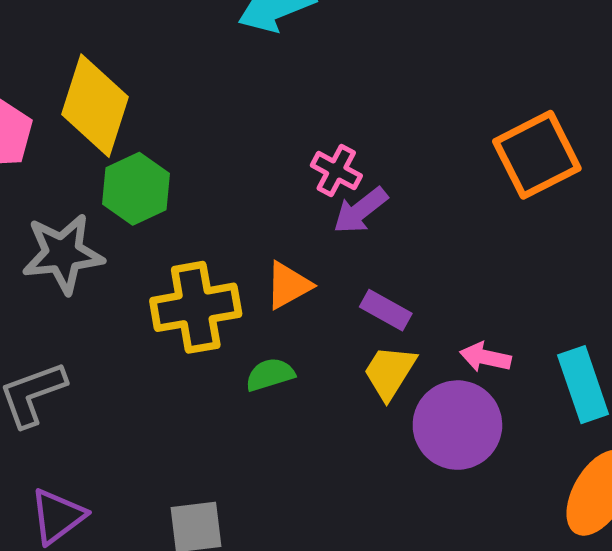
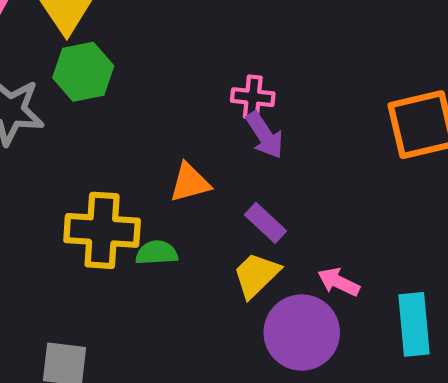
pink cross: (336, 170) -> (253, 97), turned -36
purple arrow: (360, 210) -> (265, 135), turned -99
yellow cross: (196, 307) -> (102, 230), moved

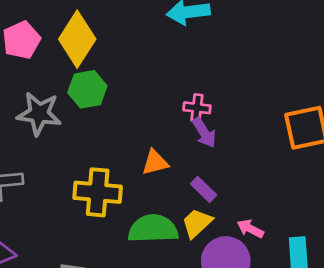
green semicircle: (157, 253) -> (153, 229), moved, size x1.8

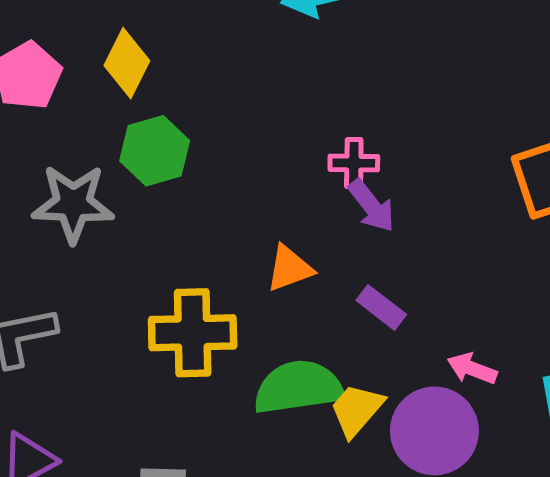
yellow diamond: (77, 39) -> (127, 63), size x0.7
yellow trapezoid: (197, 223) -> (357, 410), moved

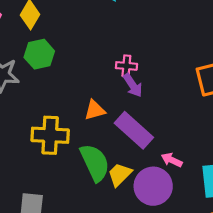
purple rectangle: (381, 307) -> (134, 130), size x1.8
green semicircle: (298, 387) -> (95, 163), turned 69

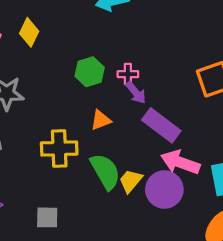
green hexagon: (39, 54) -> (90, 72), moved
purple rectangle: (134, 130) -> (161, 125), moved
pink arrow: (172, 160) -> (180, 162), size x1.8

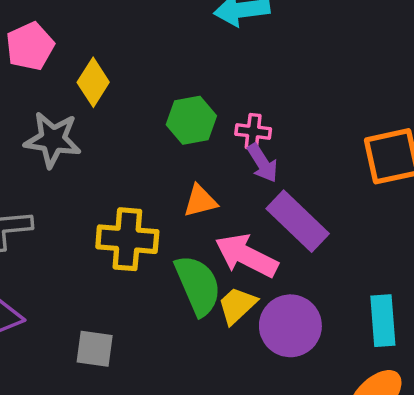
yellow diamond: (29, 32) -> (93, 82), moved
pink arrow: (180, 162) -> (246, 256), moved

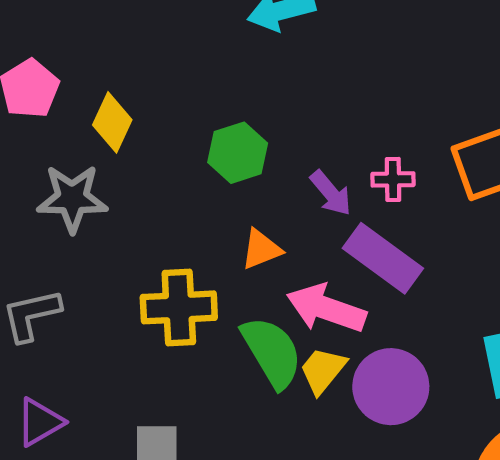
pink cross: (253, 131) -> (393, 179), moved

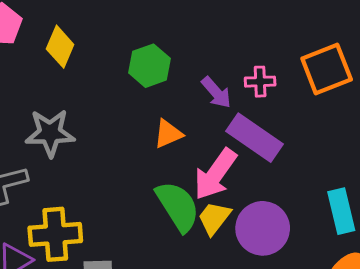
gray star: (72, 198) -> (50, 133), moved
yellow cross: (179, 307) -> (55, 234), moved
pink arrow: (326, 308) -> (215, 174), turned -72

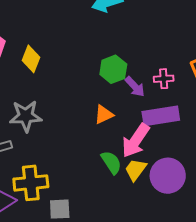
green hexagon: (149, 66) -> (113, 69), moved
purple rectangle: (254, 138) -> (161, 116), turned -42
green semicircle: (178, 206) -> (111, 162), size x0.7

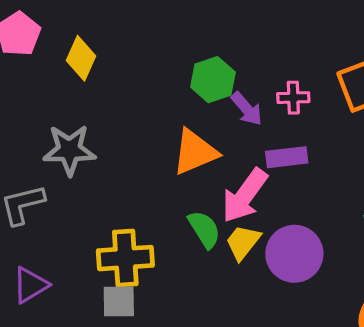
orange triangle: (104, 115) -> (195, 152), size x1.5
purple rectangle: (161, 116) -> (287, 157), size x0.7
yellow cross: (31, 183) -> (125, 258), moved

